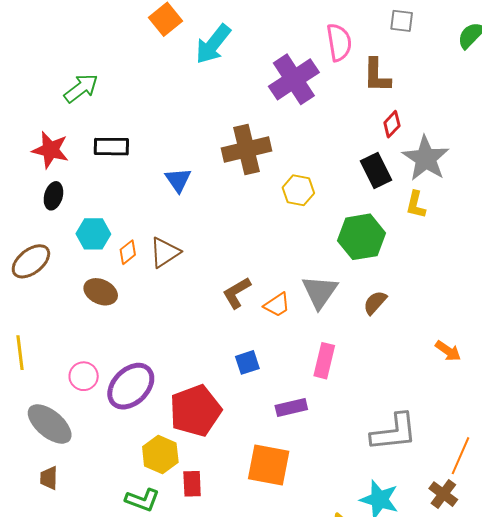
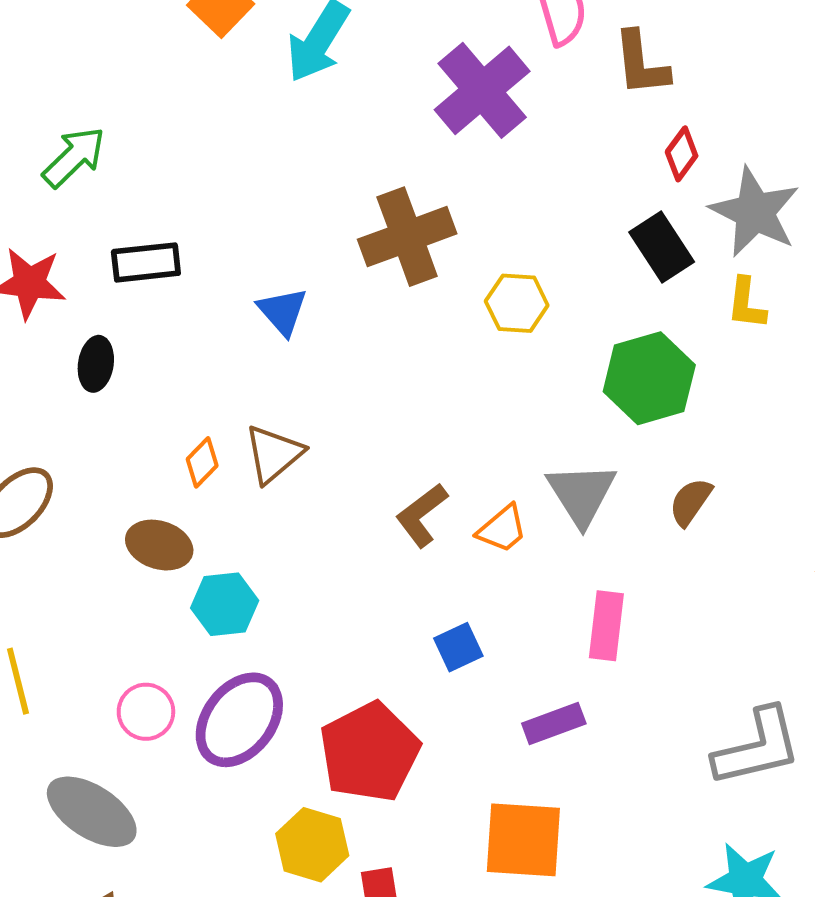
black ellipse: (53, 196) -> (96, 364), moved
cyan hexagon: (93, 234) -> (225, 604), moved

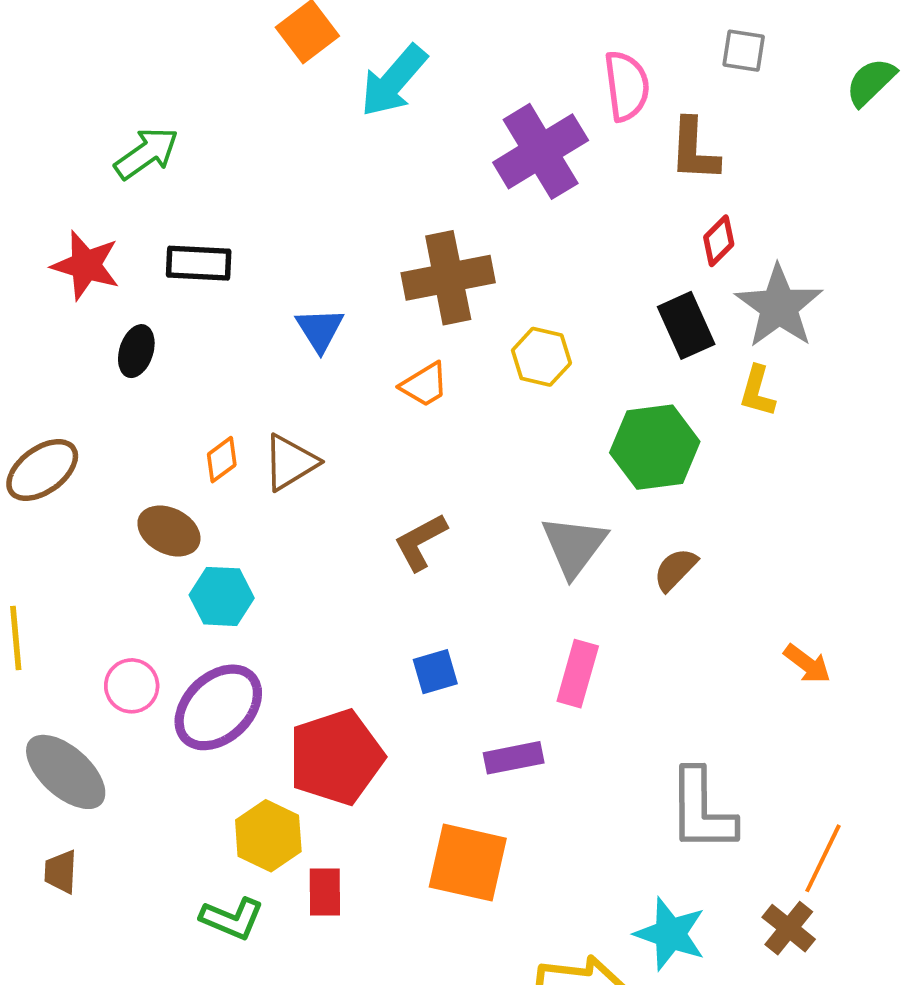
orange trapezoid: (502, 529) -> (424, 385), moved
gray L-shape: (757, 747) -> (702, 810), turned 94

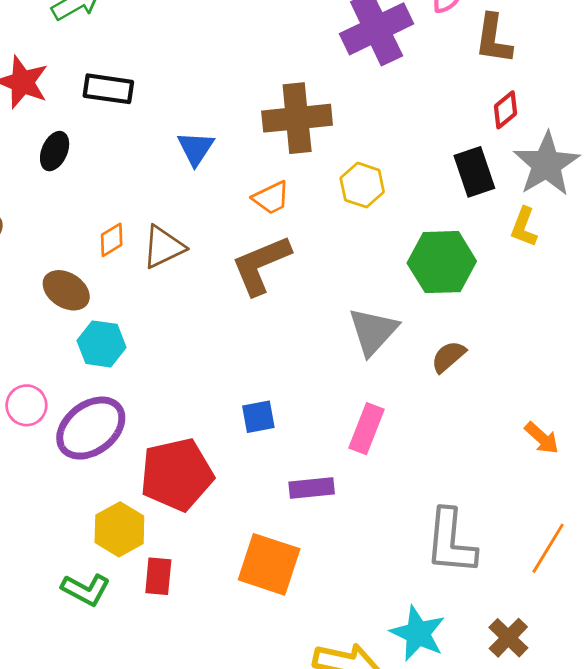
brown L-shape: (420, 542) -> (261, 265), moved, size x1.4
orange line: (823, 858) -> (548, 548), moved

